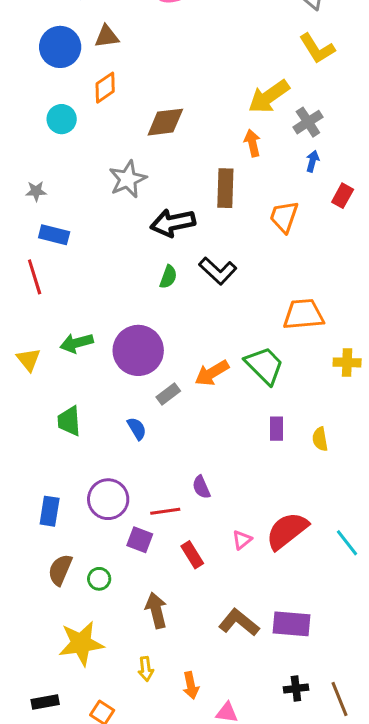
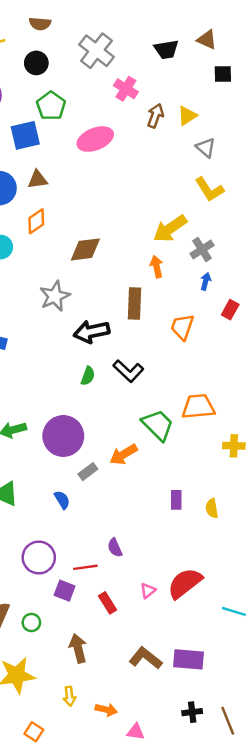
green trapezoid: (264, 365) -> (158, 425), moved
cyan line: (347, 543) -> (234, 611), moved, turned -35
orange arrow: (191, 685) -> (106, 710), turned -65

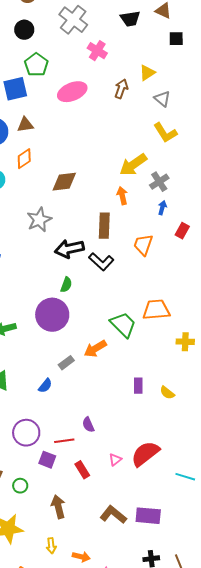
brown arrow: (155, 116) -> (121, 89), moved
black L-shape: (128, 371) -> (101, 262), moved
purple circle: (63, 436) -> (52, 315), moved
blue semicircle: (62, 500) -> (45, 386), turned 70
yellow semicircle: (212, 508) -> (167, 393), turned -42

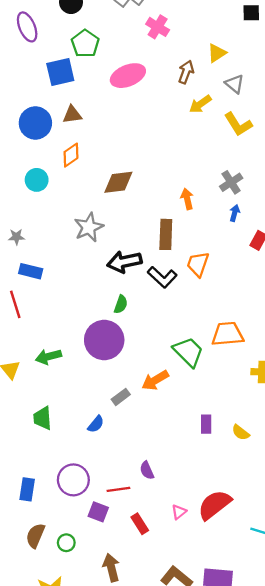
yellow arrow: (133, 165) -> (200, 104), moved, size x0.7
orange trapezoid: (143, 245) -> (198, 264), moved

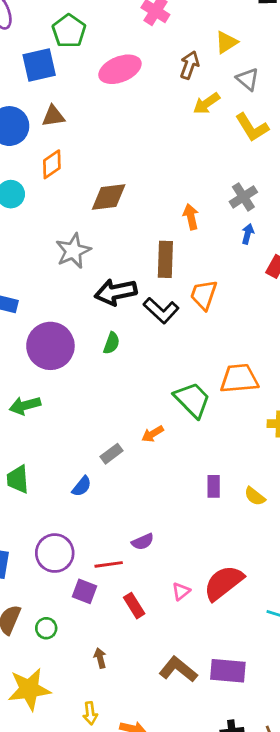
purple circle: (104, 340) -> (50, 346), moved
orange arrow: (155, 380) -> (153, 434), size x0.7
purple semicircle: (147, 470) -> (143, 542), turned -90
brown arrow: (111, 568) -> (100, 658), size x0.6

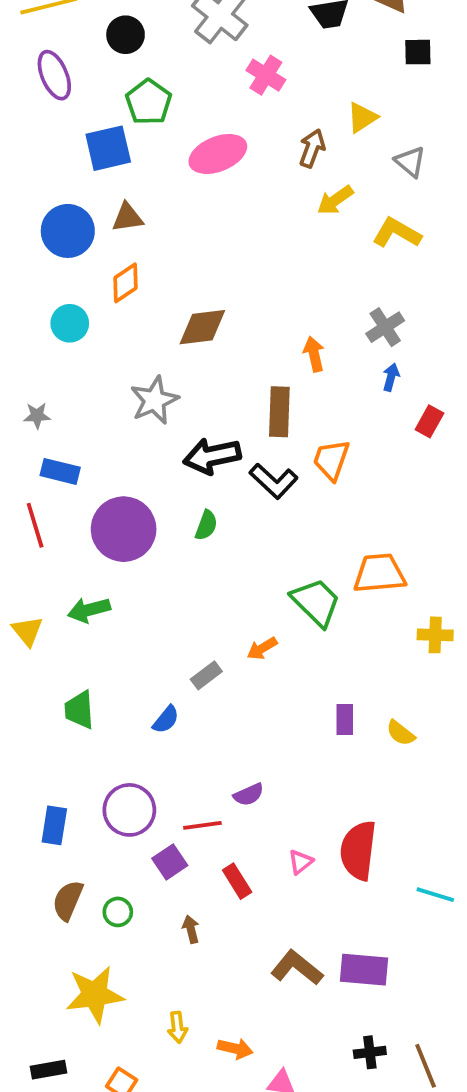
gray triangle: (248, 79) -> (410, 162), moved
yellow L-shape: (252, 127) -> (397, 233), turned 152
red semicircle: (224, 583) -> (358, 850), turned -45
purple square: (85, 591) -> (170, 862), turned 35
brown arrow: (100, 658) -> (191, 929), moved

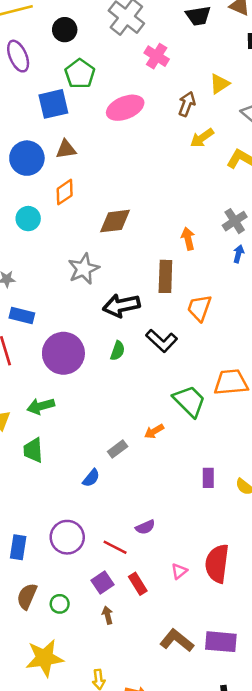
black L-shape: (274, 481) -> (162, 341), moved
green trapezoid: (79, 710) -> (33, 450), moved
red line: (202, 825) -> (115, 547), turned 35
purple square: (170, 862) -> (102, 582), moved

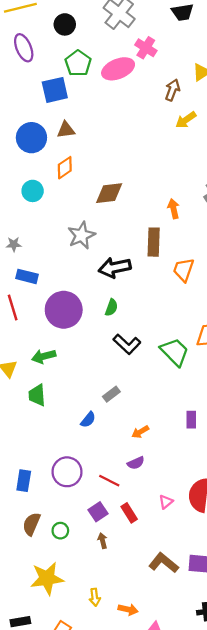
pink ellipse: (125, 108) -> (118, 69), moved
black L-shape: (162, 341) -> (127, 344), moved
orange arrow: (154, 431) -> (140, 432), moved

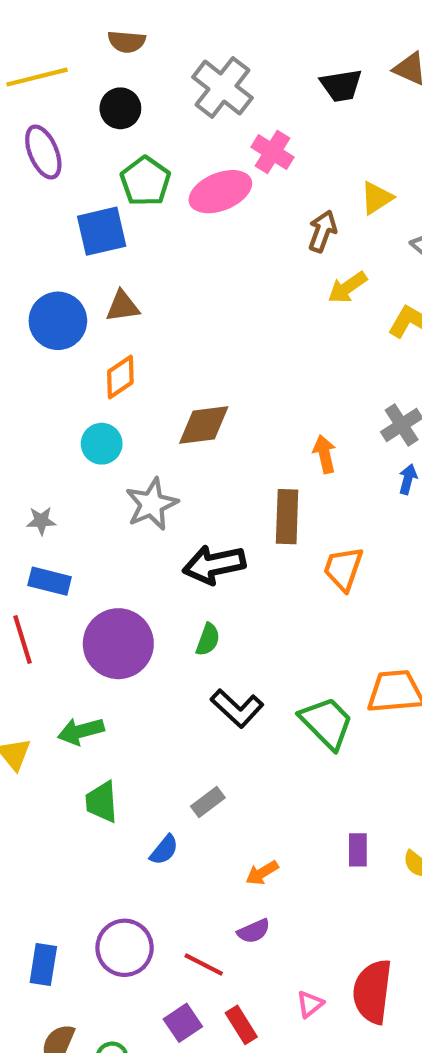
cyan circle: (33, 191) -> (102, 444), moved
gray star: (14, 244) -> (41, 521), moved
green trapezoid: (37, 395) -> (102, 802), moved

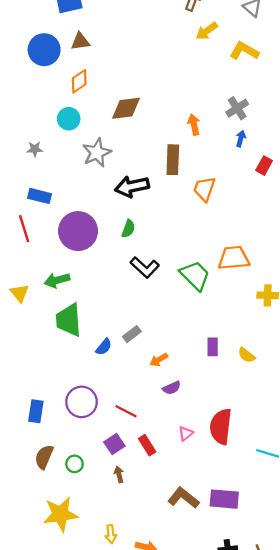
gray star: (41, 521) -> (35, 149), moved
green trapezoid: (102, 802) -> (69, 320), size x1.4
gray rectangle: (208, 802) -> (132, 334), moved
purple semicircle: (254, 931) -> (172, 388), moved

